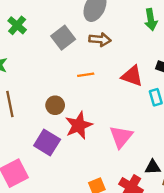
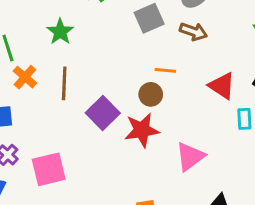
brown circle: (55, 105) -> (151, 94), moved
purple square: (47, 142) -> (103, 113), moved

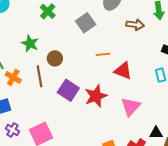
brown arrow: (193, 32) -> (135, 25), moved
red triangle: (222, 86) -> (123, 71), moved
brown circle: (151, 94) -> (55, 58), moved

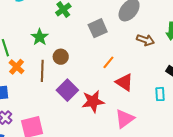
orange line: (103, 54) -> (108, 62), turned -56

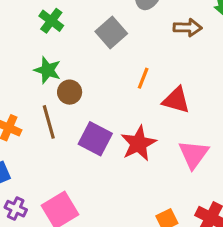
green star: (40, 37) -> (47, 70), moved

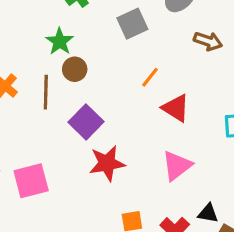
red star: (138, 143) -> (107, 163), moved

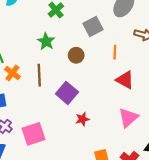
brown circle: (75, 69) -> (76, 55), moved
orange line: (150, 77) -> (115, 52), moved, turned -32
red star: (107, 163) -> (82, 119), size x0.6

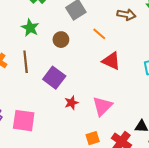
orange line: (115, 52) -> (99, 34), turned -48
pink triangle: (128, 118) -> (102, 106), moved
pink square: (33, 134) -> (24, 121), turned 30

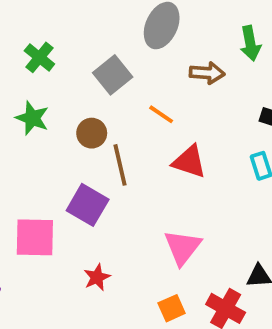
brown line: (26, 62) -> (120, 165), moved
red star: (71, 103) -> (97, 277), moved
pink square: (24, 121) -> (35, 237), moved

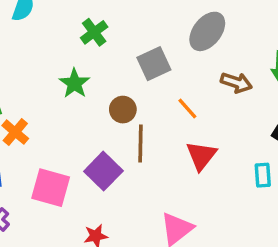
red triangle: (189, 162) -> (201, 156), turned 36

